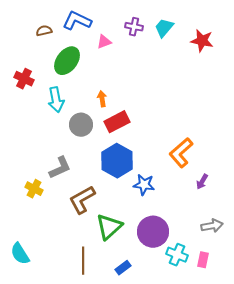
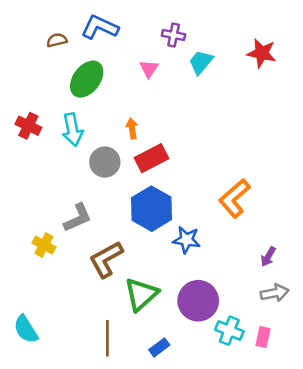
cyan trapezoid: (164, 28) -> (201, 62), moved
pink triangle: (104, 42) -> (149, 69), moved, turned -35
red cross: (24, 79) -> (28, 126), moved
purple arrow: (202, 182) -> (268, 257), moved

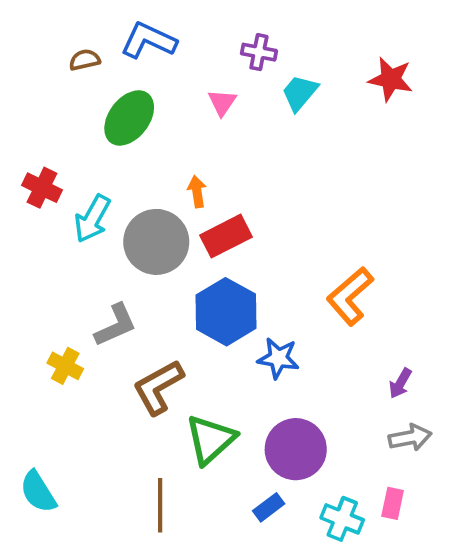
cyan arrow: (72, 130) -> (92, 219), moved, turned 40
gray circle: (105, 162) -> (156, 242), size x1.4
cyan cross: (229, 331) -> (342, 519), moved
blue rectangle: (159, 347) -> (269, 507), moved

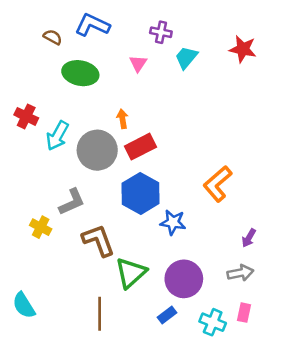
brown semicircle: (85, 60) -> (53, 37), turned 42
green ellipse: (129, 118) -> (80, 73), turned 64
brown L-shape: (158, 387) -> (98, 240), turned 99
gray arrow: (410, 438) -> (240, 273), moved

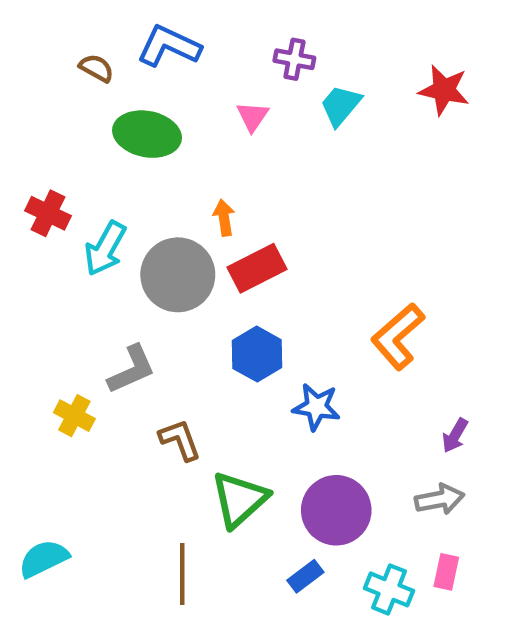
blue hexagon: (140, 193) -> (257, 354), size x0.7
brown L-shape: (98, 240) -> (180, 440), size x0.7
cyan semicircle: (24, 305) -> (44, 559), turned 96

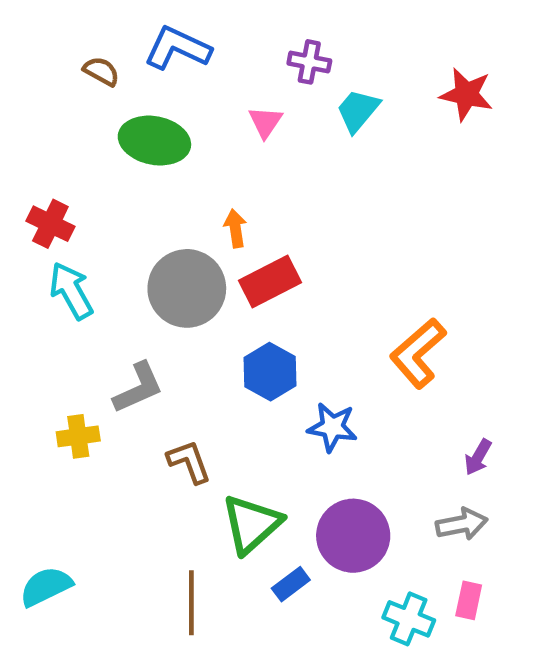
cyan arrow: (105, 248) -> (71, 291), moved, turned 122
yellow cross: (74, 416) -> (78, 436), turned -36
blue rectangle: (305, 576) -> (291, 584), moved

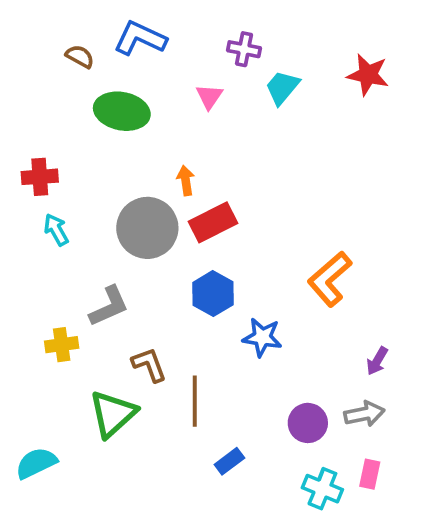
red cross: (50, 224) -> (40, 177), turned -30
cyan arrow: (71, 291) -> (56, 230), size x0.7
green triangle: (252, 524) -> (113, 414), moved
purple circle: (353, 536) -> (308, 423), moved, size x0.7
brown line: (191, 603) -> (195, 401), moved

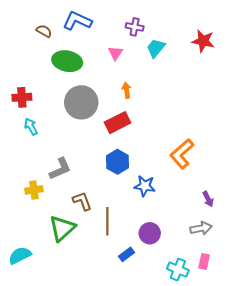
orange arrow: (186, 180) -> (127, 90), moved
gray circle: (147, 228) -> (81, 102), moved
purple arrow: (377, 361) -> (208, 199), turned -56
purple circle: (308, 423) -> (150, 233), moved

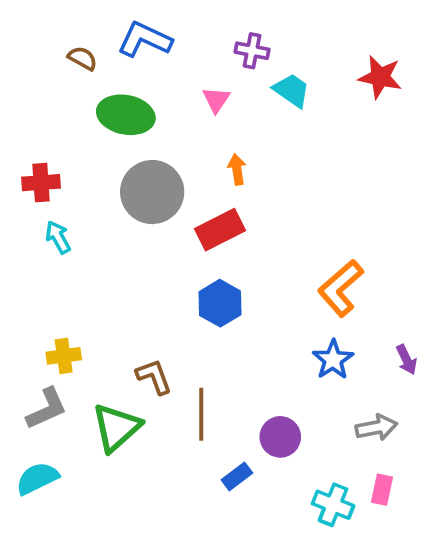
cyan trapezoid: (156, 48) -> (292, 90), turned 85
gray L-shape: (60, 169) -> (47, 409), moved
blue star: (145, 186) -> (333, 360), moved, turned 30
purple arrow: (208, 199) -> (406, 360), moved

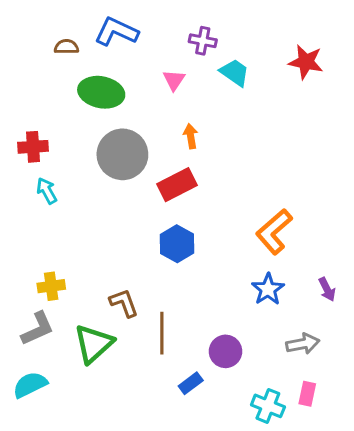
brown semicircle: (82, 58) -> (66, 47), turned -30

